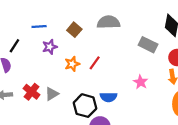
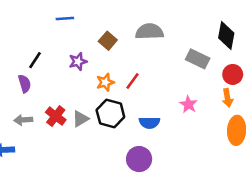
blue line: (39, 27) -> (65, 19), moved
black hexagon: (85, 106) -> (110, 113), moved

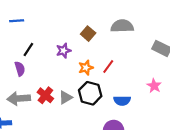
blue line: (65, 19) -> (17, 21), moved
gray arrow: (23, 120) -> (19, 99), size x1.5

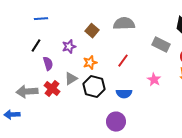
blue line: (17, 21) -> (41, 19), moved
red line: (108, 67) -> (123, 61), moved
purple semicircle: (20, 69) -> (48, 64), moved
gray triangle: (66, 97) -> (71, 79), moved

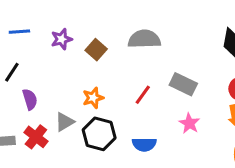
gray rectangle: (161, 45) -> (183, 84), moved
purple star: (69, 47) -> (62, 39), moved

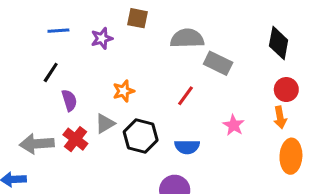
brown square: (96, 50) -> (137, 18), moved, turned -30
gray rectangle: (183, 84) -> (218, 63), moved
orange star: (93, 98) -> (124, 91), moved

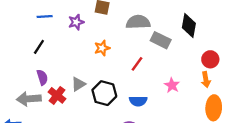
black diamond: (279, 43) -> (189, 25), moved
orange star: (124, 91) -> (102, 48), moved
purple semicircle: (69, 100) -> (42, 77), moved

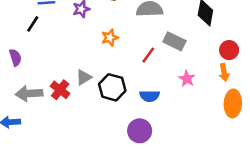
gray rectangle: (161, 40) -> (174, 41), moved
black line: (39, 47) -> (33, 24), moved
purple semicircle: (42, 77) -> (15, 58), moved

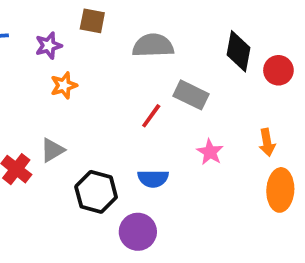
orange star: (110, 38) -> (64, 85), moved
red circle: (229, 50) -> (278, 70), moved
black hexagon: (112, 87) -> (96, 192), moved

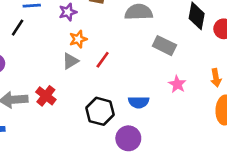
red line: (151, 116) -> (103, 60), moved
gray triangle: (52, 150) -> (70, 61), moved

